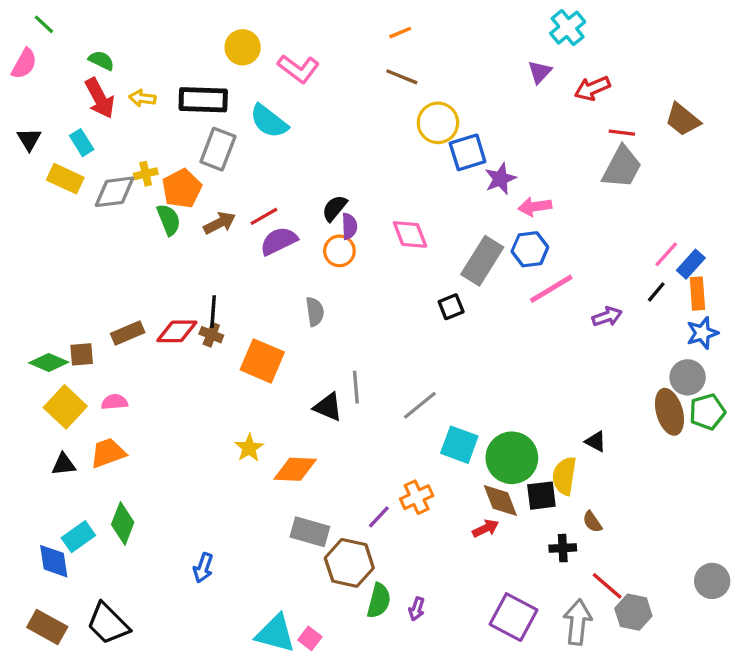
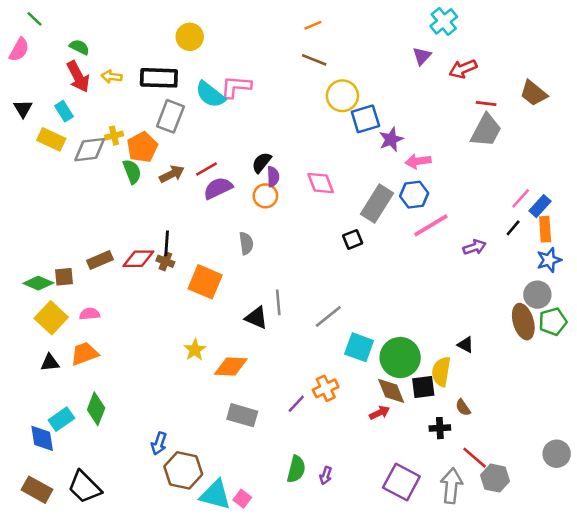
pink L-shape: (298, 69) -> (236, 87), moved, turned 148
brown hexagon: (349, 563) -> (183, 470), moved

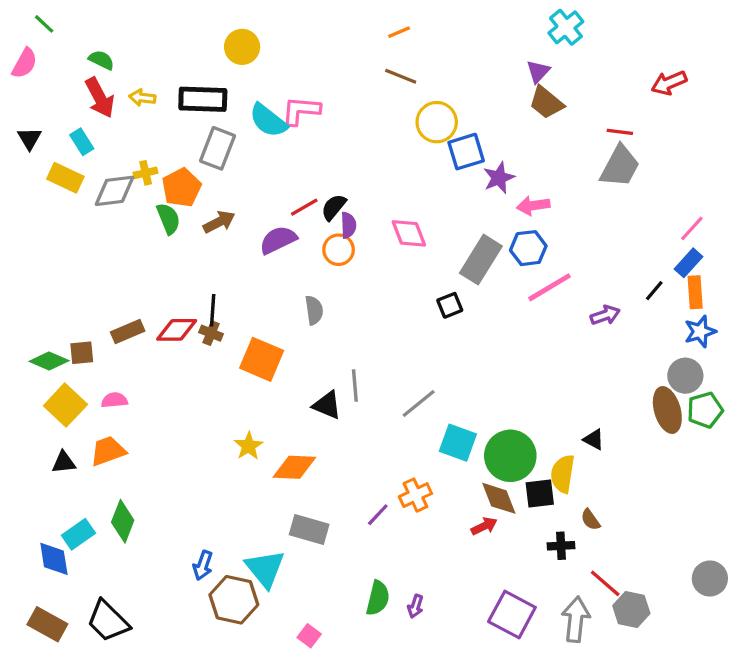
red arrow: (463, 69) -> (669, 83), moved
brown trapezoid: (534, 93) -> (546, 103), moved
red line: (206, 169) -> (304, 207), moved
pink line: (521, 198) -> (692, 228), moved
cyan triangle: (215, 495) -> (265, 569), moved, turned 36

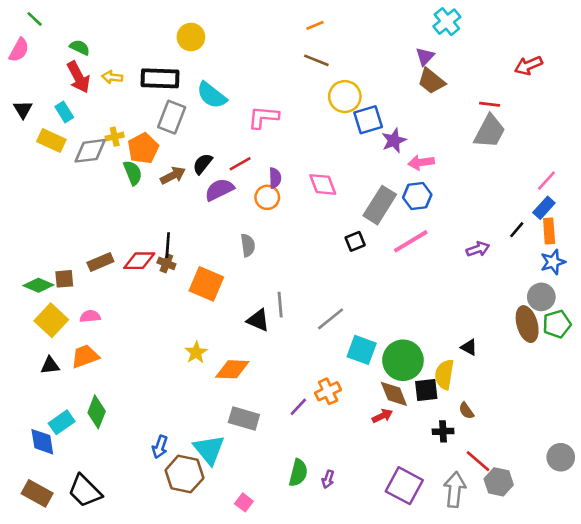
pink L-shape: (301, 111) -> (263, 117), moved
black semicircle: (334, 207) -> (203, 164), moved
pink line: (550, 287) -> (411, 241), moved

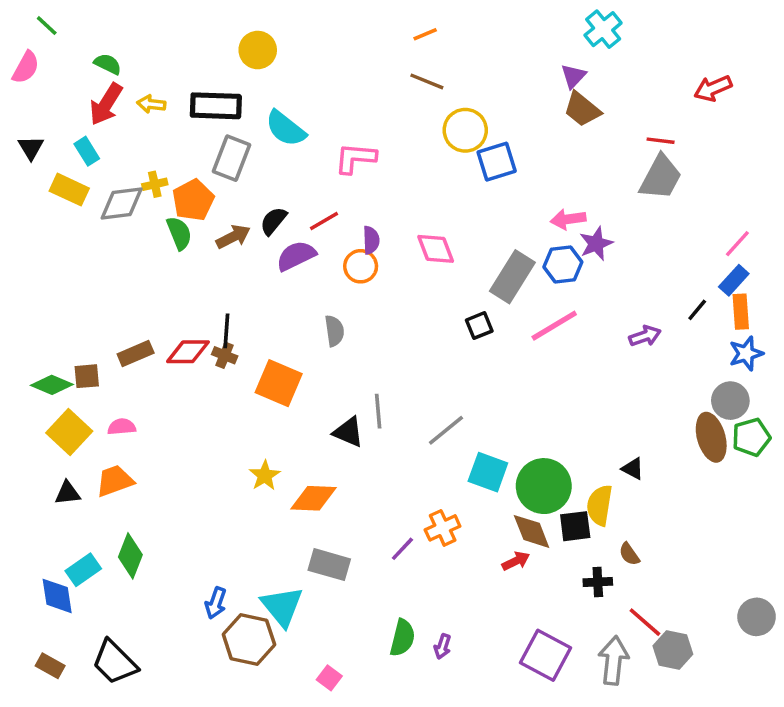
red arrow: (78, 77) -> (106, 104), turned 60
purple star: (394, 140) -> (596, 244), moved
brown rectangle: (37, 493) -> (50, 666), size x0.7

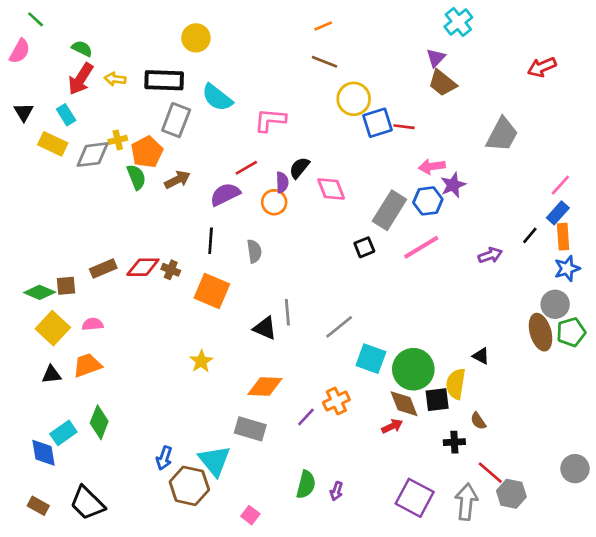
red line: (661, 141) -> (404, 127), moved
black semicircle: (273, 221) -> (299, 168), moved
black line: (226, 331) -> (211, 241), moved
orange diamond: (314, 498) -> (265, 386), moved

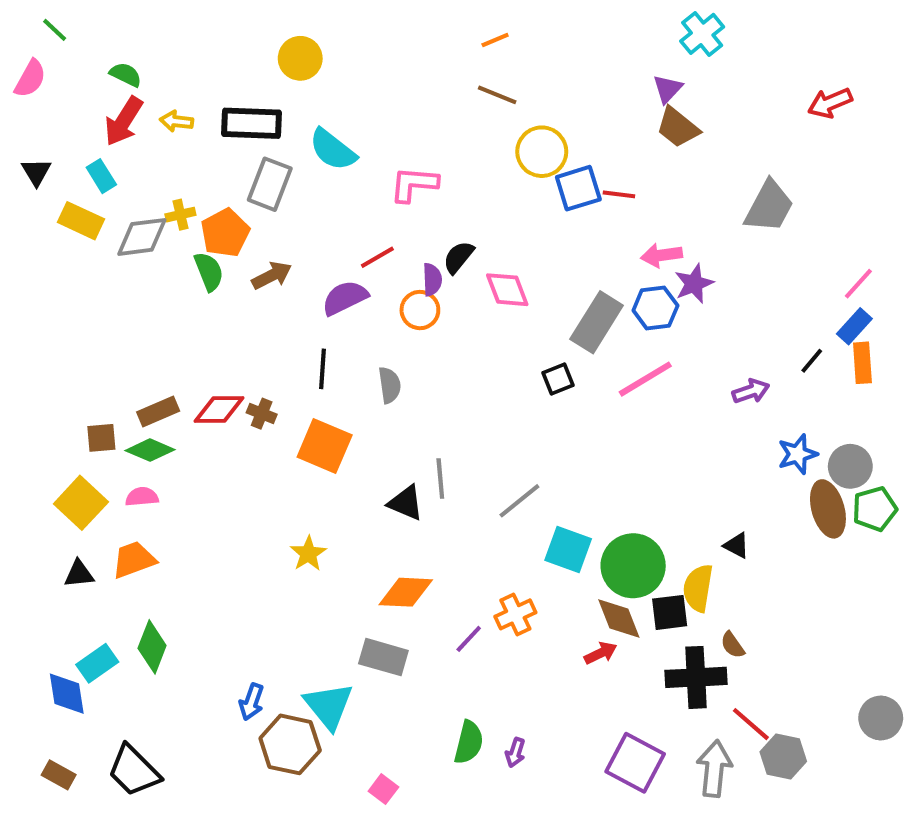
blue star: (567, 268) -> (798, 454), moved
green diamond: (40, 292) -> (150, 450), moved
black cross: (454, 442) -> (696, 677), size x1.8

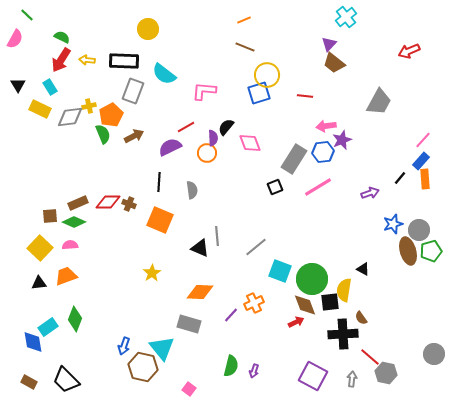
blue square: (578, 188) -> (259, 93), moved
gray arrow: (714, 769) -> (352, 379), size x0.6

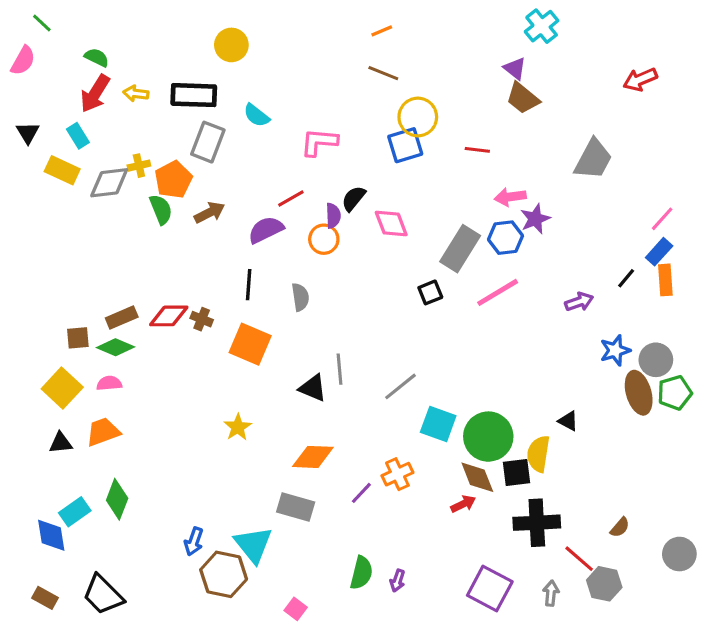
purple triangle: (329, 44) -> (515, 68), turned -35
cyan semicircle: (164, 74) -> (256, 115), size x0.7
brown semicircle: (361, 318) -> (620, 527), moved, turned -104

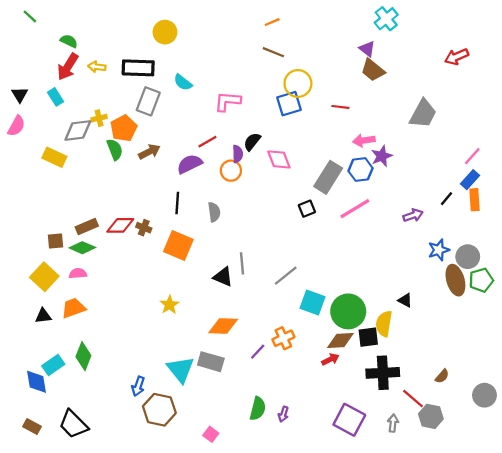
pink semicircle: (23, 61) -> (16, 126), moved
yellow rectangle: (62, 170) -> (54, 157), moved
brown diamond: (477, 477) -> (340, 340), turned -72
cyan triangle: (253, 545) -> (181, 370), moved

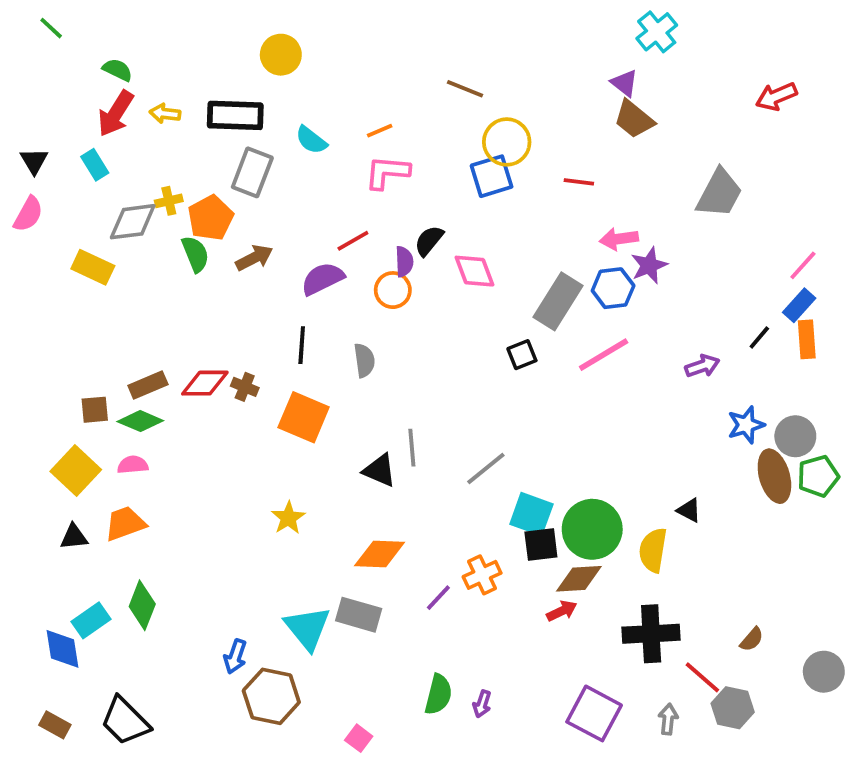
orange line: (272, 22) -> (380, 131), moved
black square: (368, 337) -> (541, 544), moved

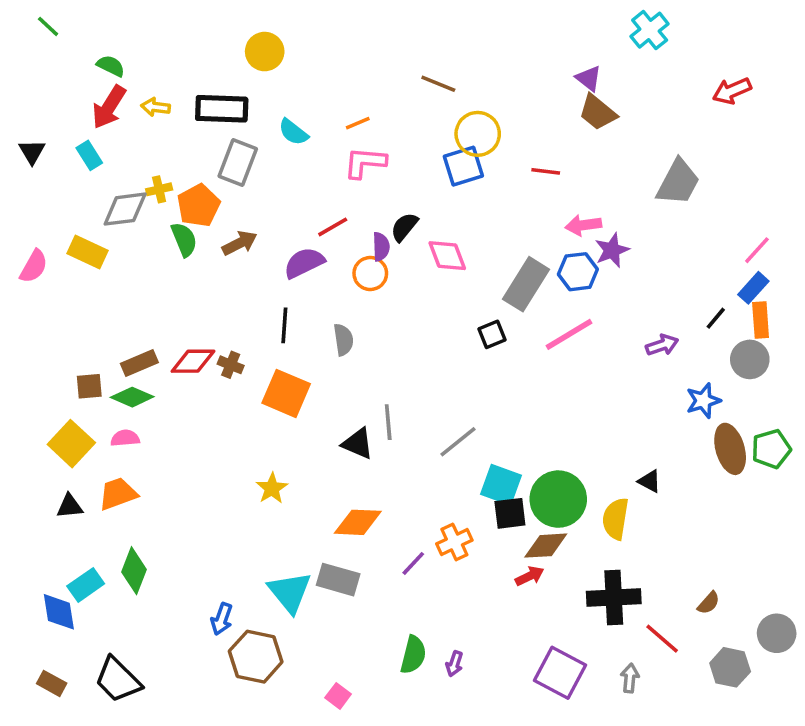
cyan cross: (657, 32) -> (650, 30), moved
pink semicircle: (28, 214) -> (34, 266), moved
gray circle: (795, 436) -> (750, 359), moved
gray hexagon: (733, 708) -> (730, 667), moved

